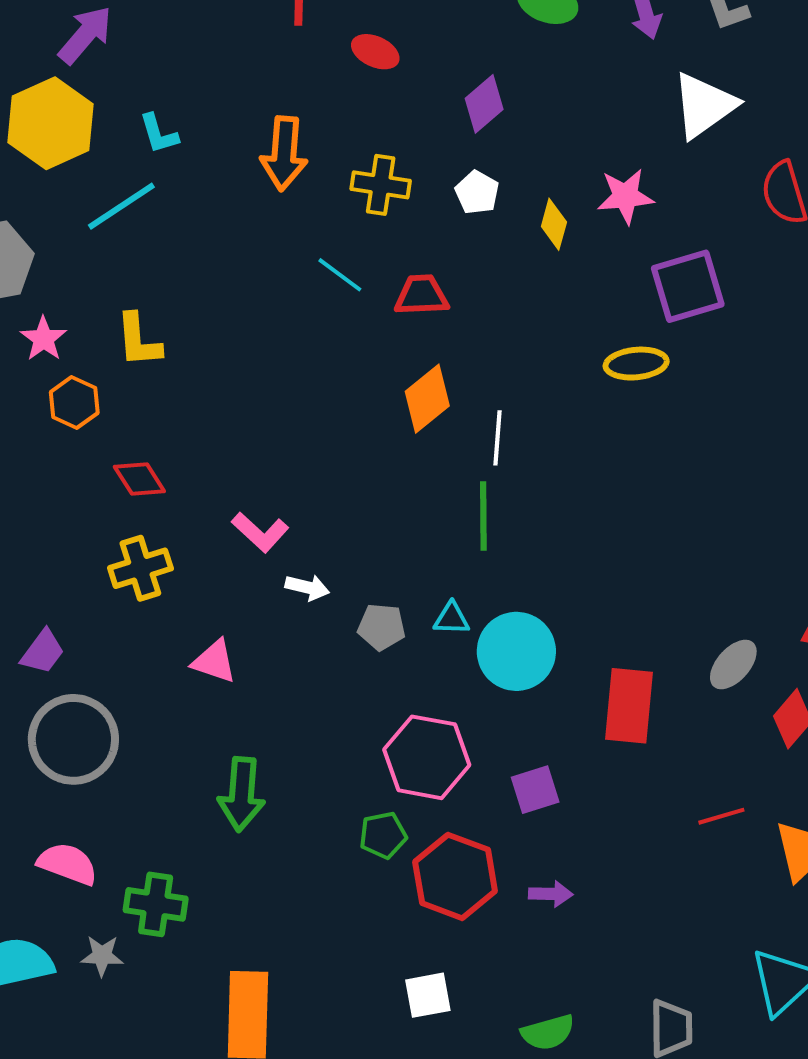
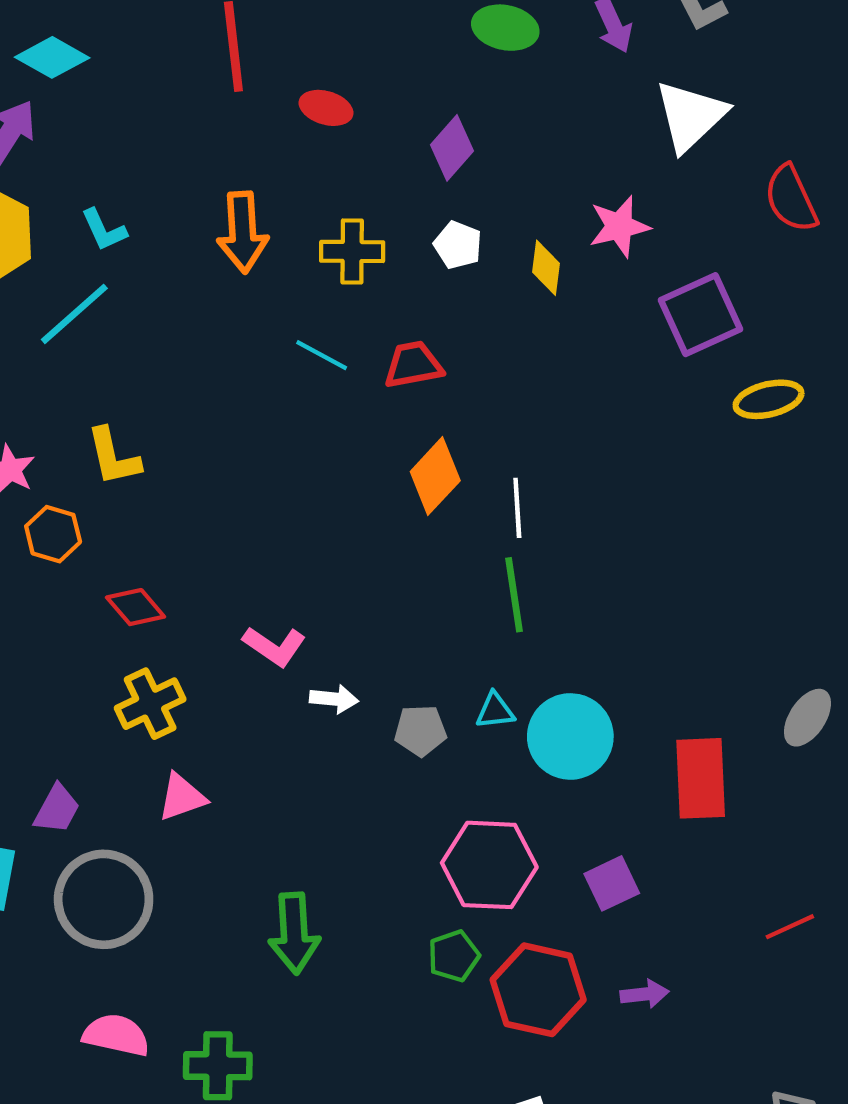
yellow ellipse: (636, 364) -> (769, 399), moved
pink triangle: (214, 661) -> (182, 797), moved, turned -30
red line: (721, 816) -> (790, 927), moved

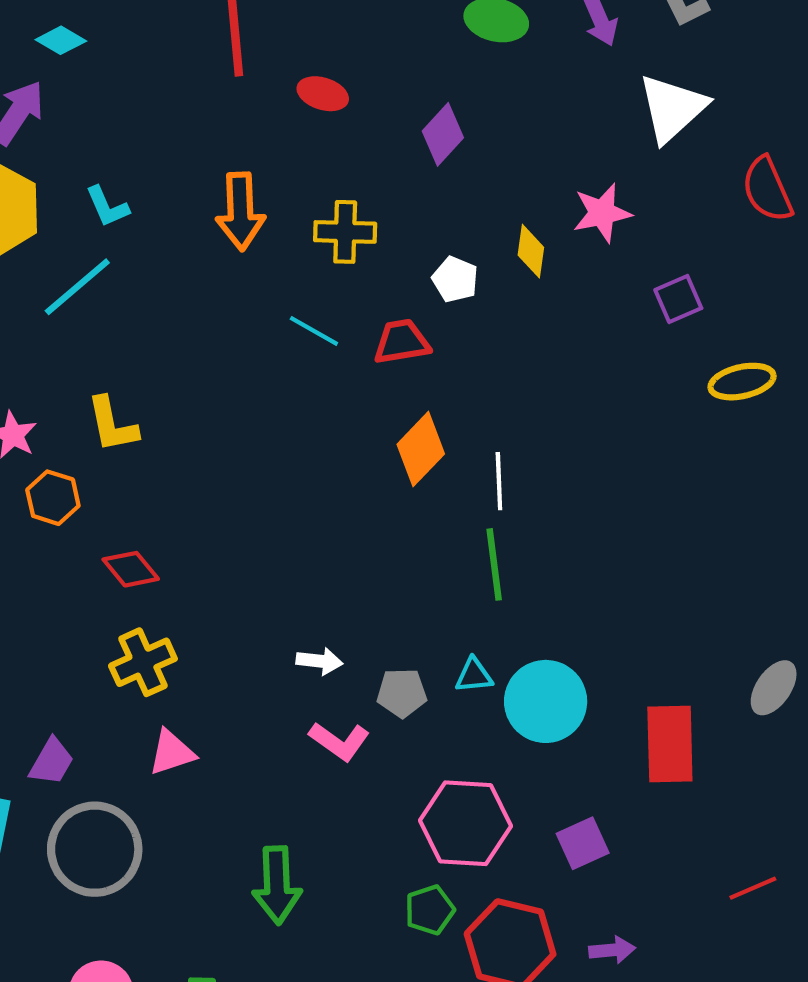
cyan diamond: (52, 57) -> (61, 40), size x0.7
white pentagon: (458, 245) -> (455, 279), moved
purple square: (700, 315) -> (678, 299), size x0.6
pink L-shape: (274, 646) -> (339, 741), moved

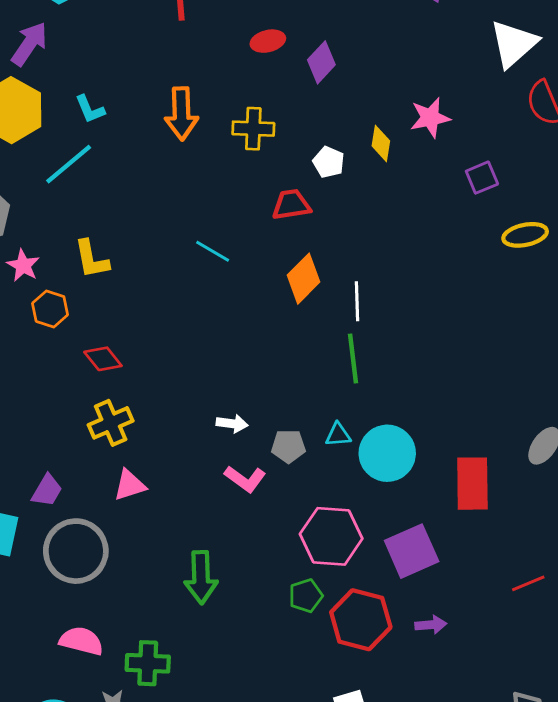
red ellipse: (323, 94) -> (268, 41), moved, turned -32
white triangle: (672, 108) -> (514, 44), moved
cyan line: (314, 331) -> (213, 251), moved
purple square: (583, 843) -> (412, 551), size x1.5

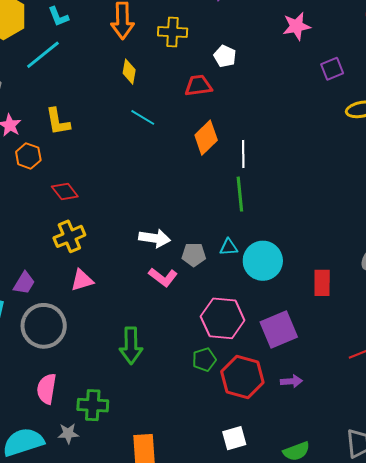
yellow diamond: (381, 143) -> (129, 72), moved
white arrow: (232, 424) -> (154, 238), size x1.4
red rectangle: (472, 484) -> (322, 283), size x0.7
pink semicircle: (81, 641) -> (47, 389), turned -96

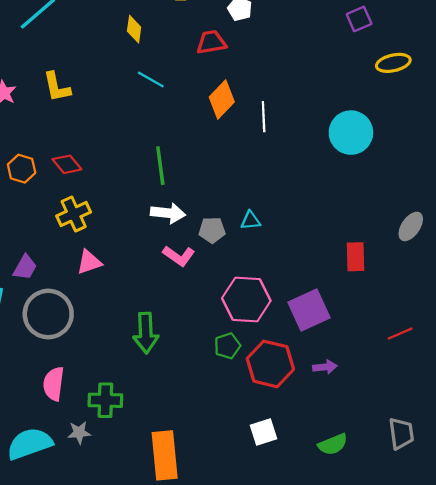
orange hexagon: (28, 156) -> (22, 169), moved
green line: (240, 194) -> (160, 166), moved
cyan circle: (263, 261) -> (351, 133), moved

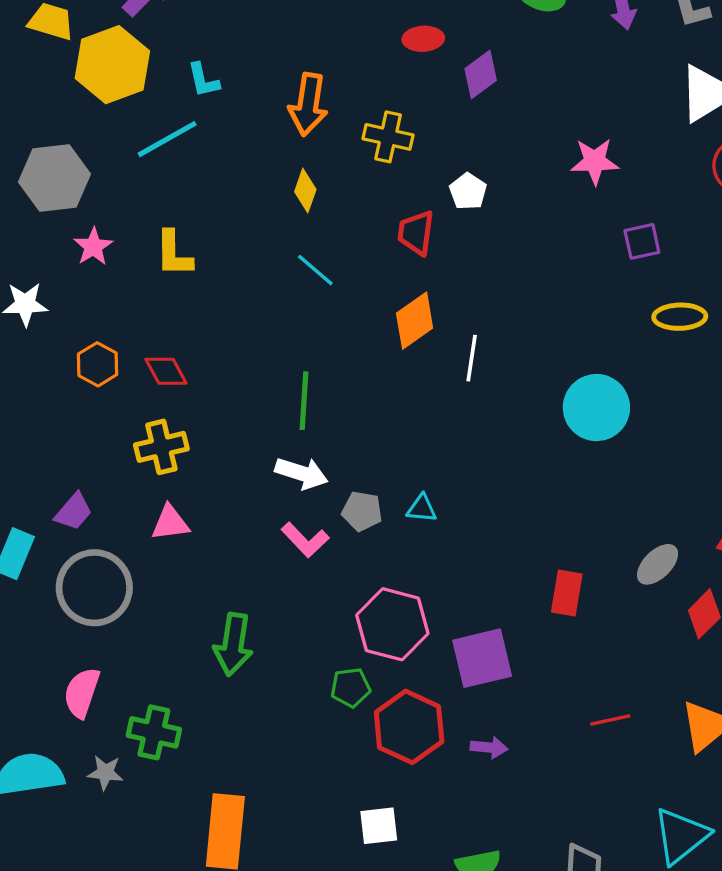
red trapezoid: (211, 42) -> (416, 233), turned -84

